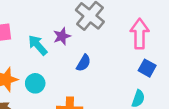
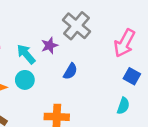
pink arrow: (140, 34) -> (125, 43), turned -152
cyan circle: (35, 83) -> (25, 80), moved

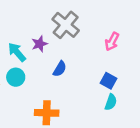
pink arrow: (125, 43) -> (112, 42), size x0.7
blue square: (132, 76) -> (108, 81), moved

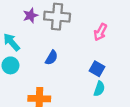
gray cross: (66, 25) -> (57, 17), turned -35
purple star: (39, 44) -> (30, 15), moved

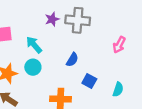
pink arrow: (100, 32) -> (119, 45), moved
blue square: (97, 69) -> (89, 81), moved

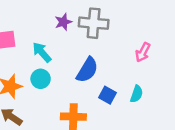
blue semicircle: (72, 60) -> (87, 70), size x1.5
cyan semicircle: (118, 89) -> (137, 94), moved

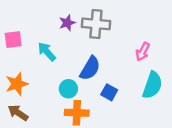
cyan circle: (41, 79) -> (68, 89), moved
cyan semicircle: (137, 94) -> (152, 85), moved, size x1.6

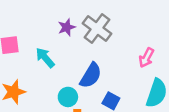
gray cross: (96, 24) -> (97, 29), turned 32

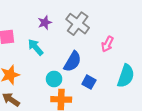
purple star: (67, 27) -> (45, 23), moved
pink arrow: (146, 58) -> (107, 44), moved

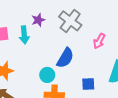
cyan arrow: (36, 47) -> (24, 35), moved, turned -144
blue square: (89, 82) -> (88, 84), moved, turned -32

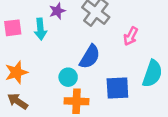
blue square: (88, 84) -> (117, 88), size x1.5

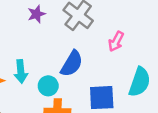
cyan arrow: (40, 29) -> (21, 71), moved

